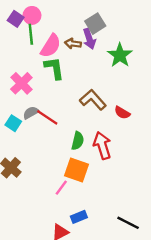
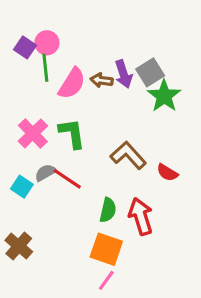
gray square: (95, 24) -> (150, 72), moved
green L-shape: (54, 68) -> (72, 133), moved
pink line: (61, 188) -> (106, 280), moved

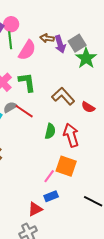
brown arrow: (102, 80) -> (47, 38), moved
orange square: (106, 249) -> (66, 166), moved

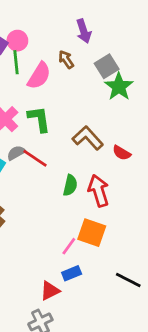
brown arrow: (47, 38) -> (66, 60), turned 48
purple arrow: (60, 44) -> (84, 31), moved

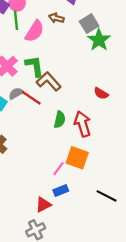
brown arrow: (66, 60) -> (56, 18), turned -40
brown L-shape: (88, 138) -> (49, 81), moved

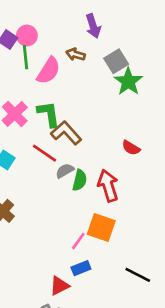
gray semicircle: (16, 93) -> (65, 171), moved

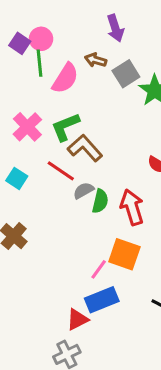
gray square: (116, 61) -> (126, 74), moved
green L-shape: (49, 114) -> (65, 127), turned -104
blue rectangle: (81, 268) -> (102, 300), size x1.5

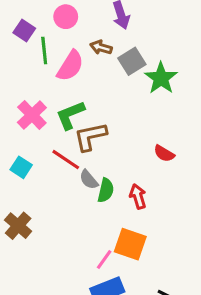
pink circle: (41, 39) -> (66, 17), moved
brown L-shape: (85, 148) -> (90, 137), turned -60
gray semicircle: (83, 191) -> (89, 180), turned -100
red arrow: (132, 207) -> (138, 196), size x0.7

